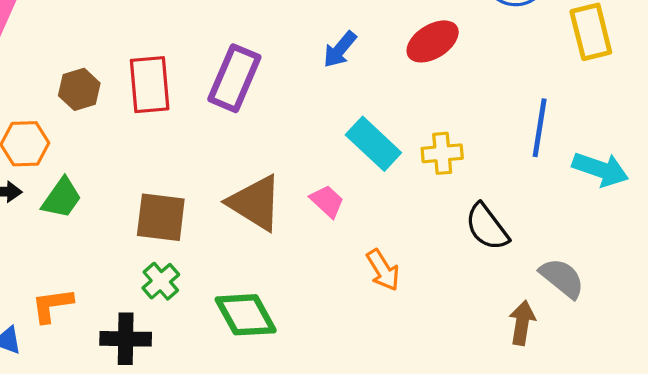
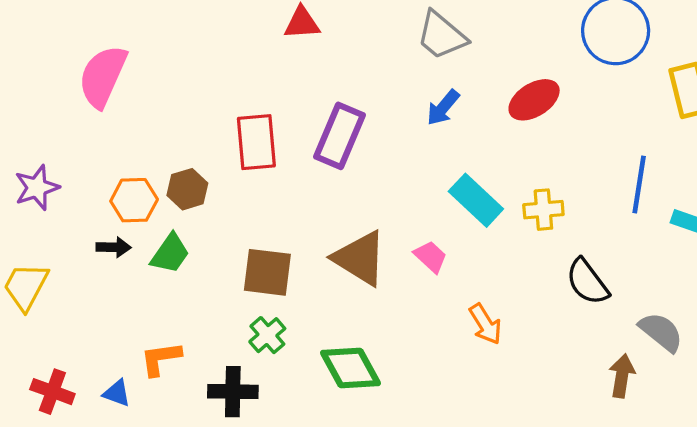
brown hexagon: (79, 89) -> (187, 189), moved

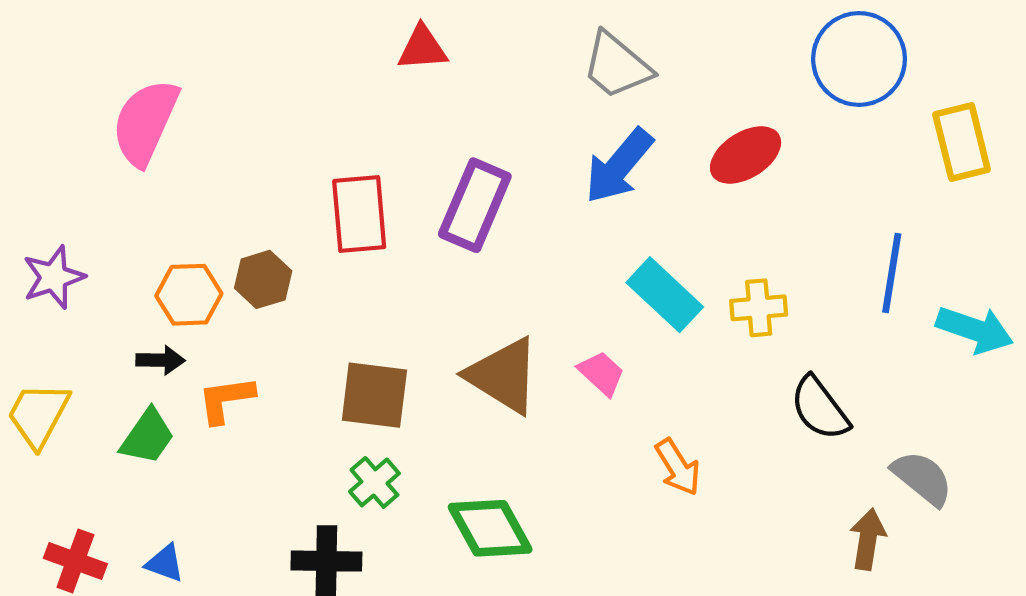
blue arrow: (443, 108) -> (619, 166), size x1.5
green trapezoid: (170, 254) -> (147, 437), moved
orange L-shape: (161, 359) -> (226, 400), moved

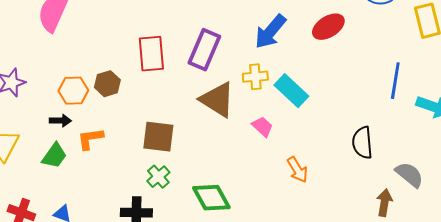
yellow cross: (759, 308) -> (255, 77), moved
brown triangle: (503, 375) -> (217, 100), moved
black semicircle: (820, 408) -> (362, 143), turned 32

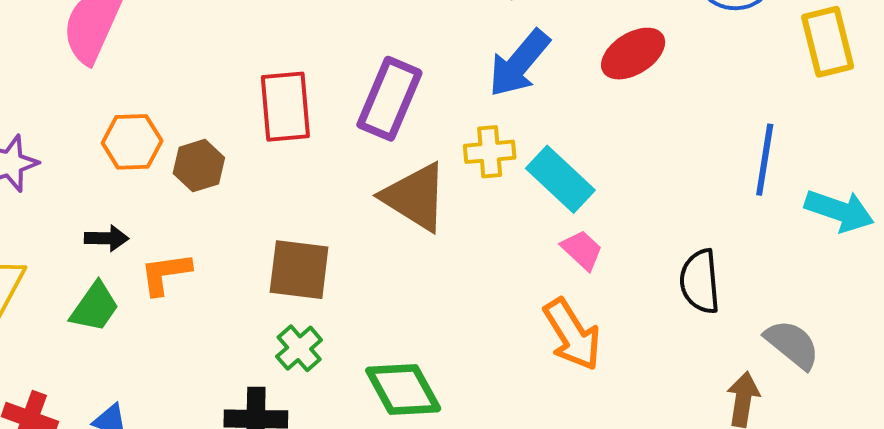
orange hexagon: (73, 91) -> (132, 142), moved
pink trapezoid: (262, 127) -> (582, 250), moved
orange arrow: (297, 170) -> (572, 334), size x1.4

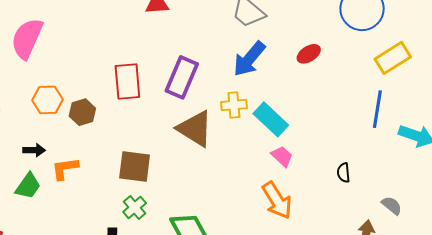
yellow rectangle: (828, 42) -> (393, 58), moved, turned 72
red ellipse: (633, 54) -> (309, 54), size x0.7
black semicircle: (700, 281) -> (344, 173), size x0.6
gray semicircle: (792, 344) -> (392, 205), size x0.7

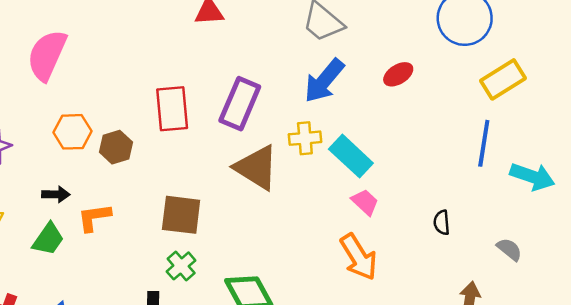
gray semicircle: (392, 205) -> (509, 249), moved

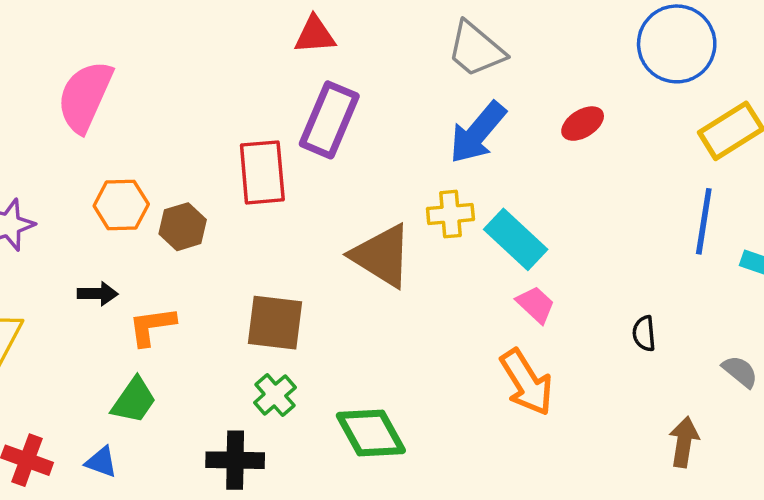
purple rectangle: (240, 104) -> (329, 120), moved
green trapezoid: (48, 239) -> (134, 400), moved

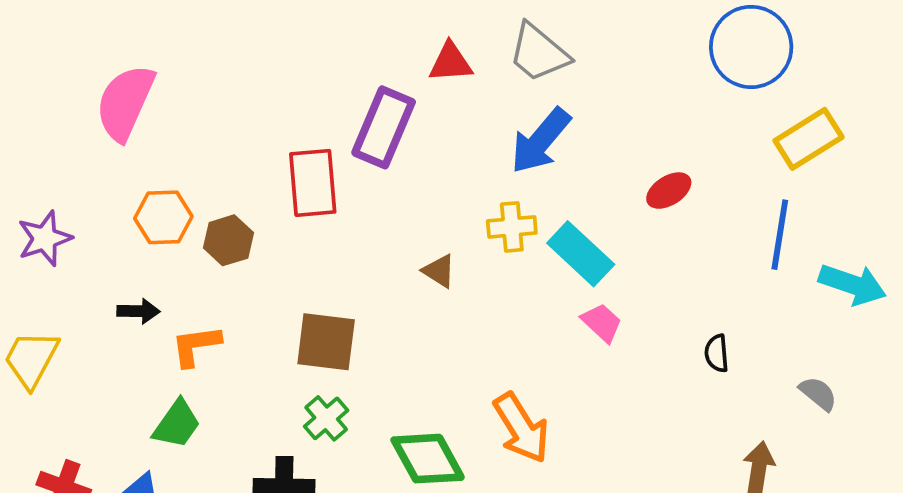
red triangle: (315, 35) -> (451, 62), moved
red ellipse: (583, 124) -> (669, 191), moved
brown triangle: (382, 256) -> (439, 271), size x0.5
orange arrow: (526, 382) -> (521, 428), moved

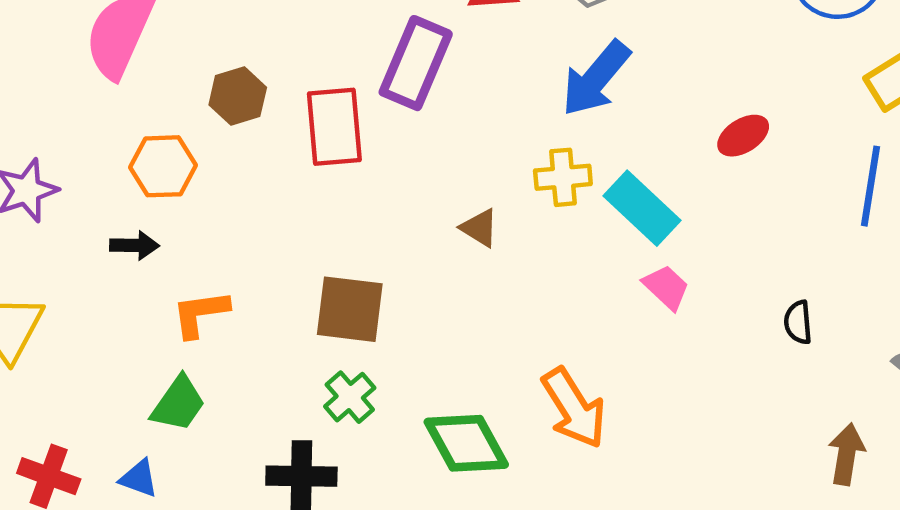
brown hexagon: (228, 240) -> (238, 96), moved
black arrow: (138, 311) -> (134, 245), moved

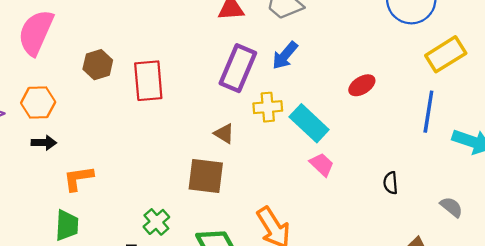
purple rectangle: (416, 63) -> (238, 68), moved
blue arrow: (596, 78) -> (285, 55), size x0.7
orange hexagon: (163, 166) -> (38, 103), moved
brown square: (350, 309) -> (206, 176), moved
green trapezoid: (178, 404) -> (67, 225), turned -32

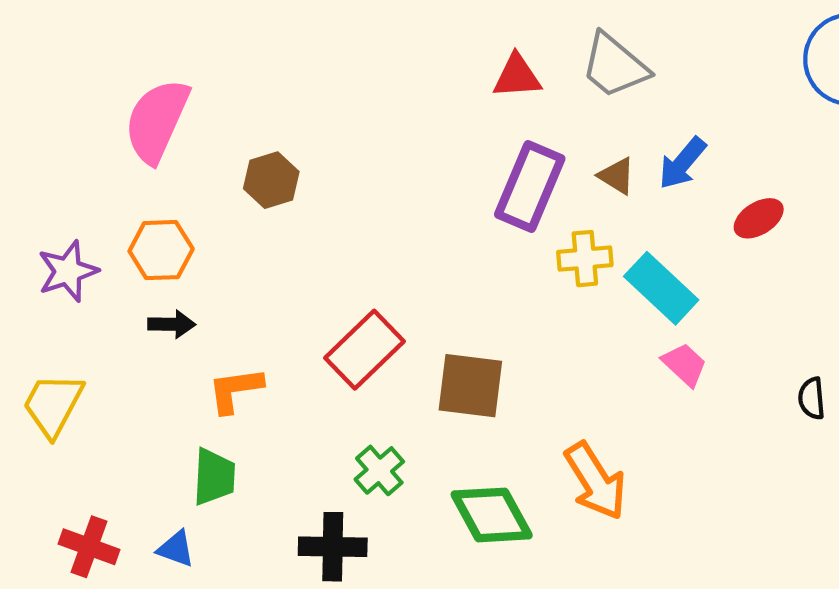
blue arrow: (285, 55) -> (682, 163), moved
red rectangle: (148, 81) -> (364, 350), moved, turned 51
brown triangle: (224, 134) -> (617, 176), moved

